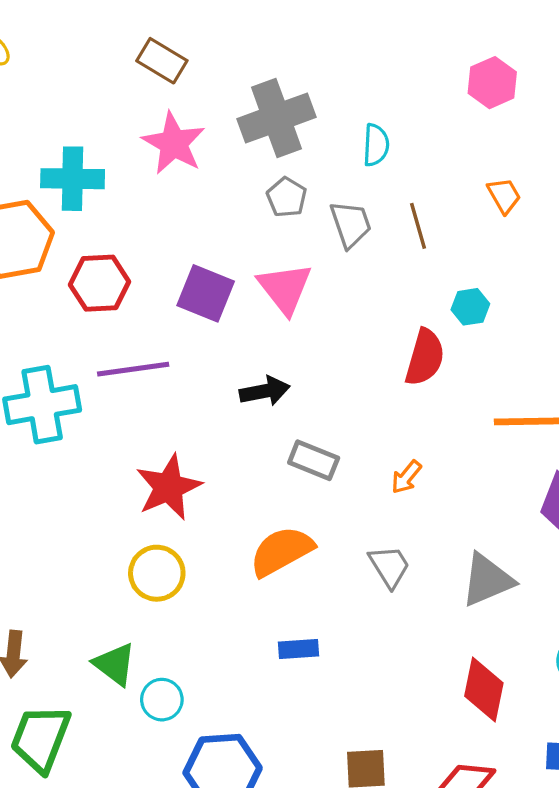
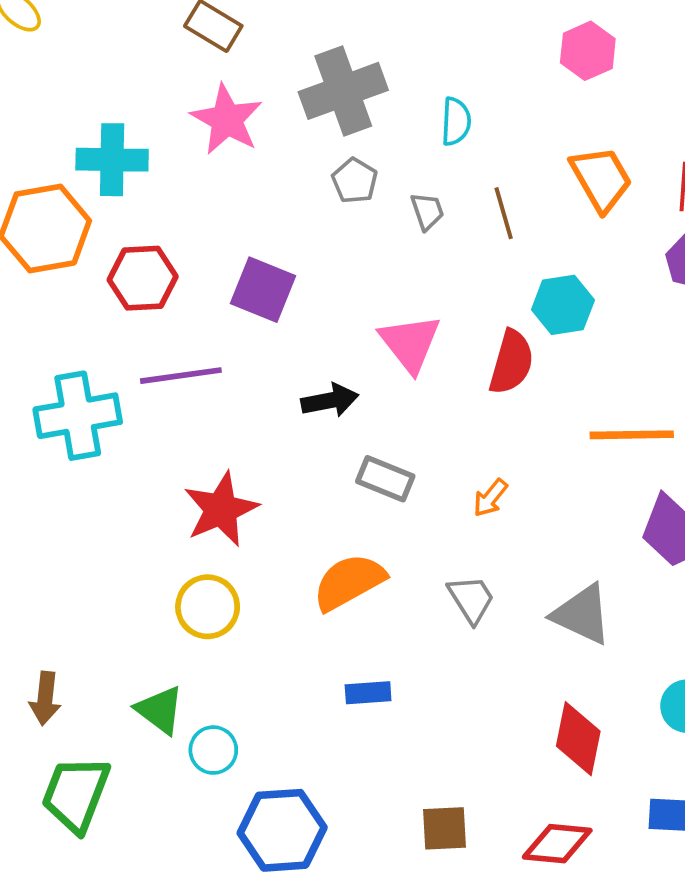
orange trapezoid: (504, 196) -> (601, 179), size x1.6
gray trapezoid: (351, 224) -> (427, 211), size x0.7
pink triangle: (285, 288) -> (410, 343), moved
cyan hexagon: (470, 307) -> (563, 305), size x1.4
gray triangle: (487, 580) -> (582, 614), turned 48

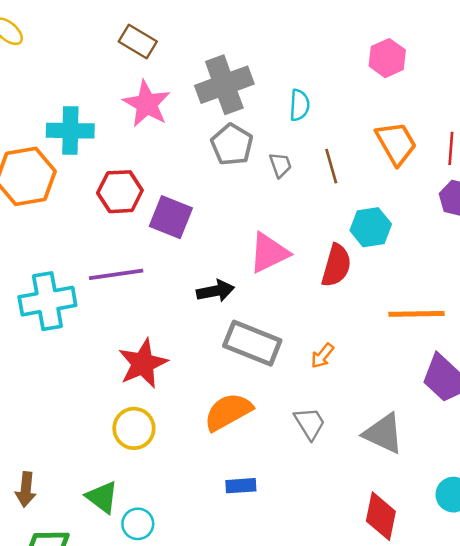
gray pentagon: (355, 181) -> (232, 145), size x1.4
red hexagon: (143, 278) -> (120, 192), moved
pink triangle: (410, 343) -> (269, 253), turned 42
gray rectangle: (385, 479) -> (252, 343), size x1.5

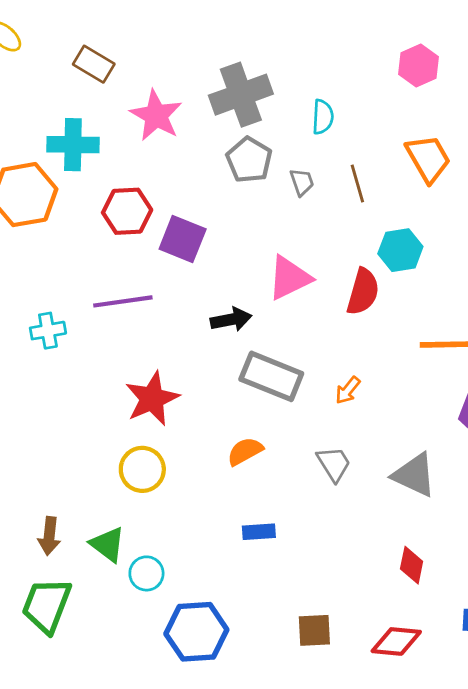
brown rectangle: (138, 41) -> (94, 64), moved
cyan cross: (47, 301) -> (48, 331), size x0.6
orange semicircle: (228, 412) -> (245, 451), size x0.7
brown arrow: (26, 489) -> (49, 536), moved
red diamond: (381, 516) -> (412, 565), size x0.7

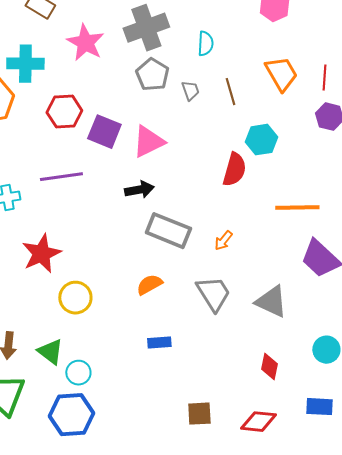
pink triangle: (289, 278) -> (148, 142), moved
red star: (152, 399) -> (41, 254), moved
gray trapezoid: (334, 464) -> (213, 294), size x1.4
blue hexagon: (196, 632) -> (71, 415), moved

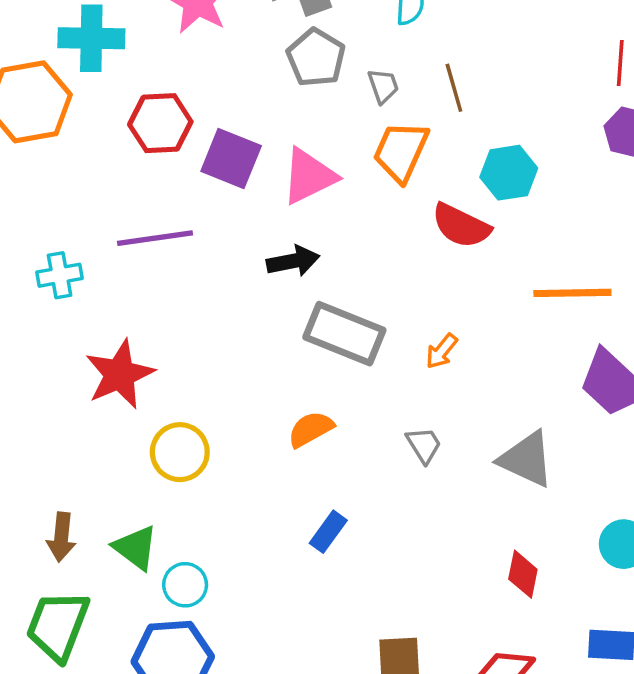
orange trapezoid: (281, 74) -> (401, 151), moved, turned -126
red semicircle: (234, 170) -> (461, 226), turned 100
gray trapezoid: (213, 294) -> (424, 445), size x0.6
blue rectangle: (159, 343) -> (328, 532), turned -50

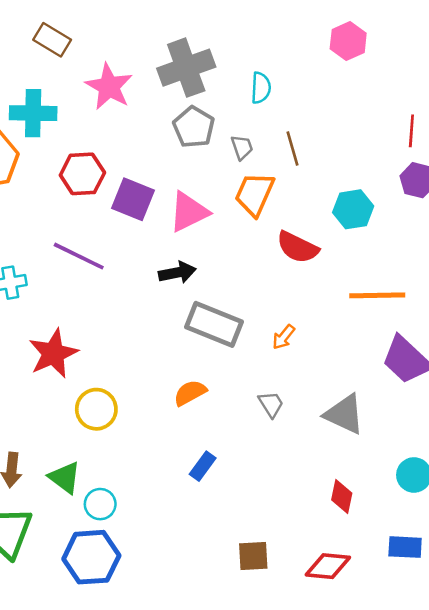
cyan hexagon: (509, 173) -> (353, 209), moved
purple line: (155, 238) -> (79, 256), turned 34

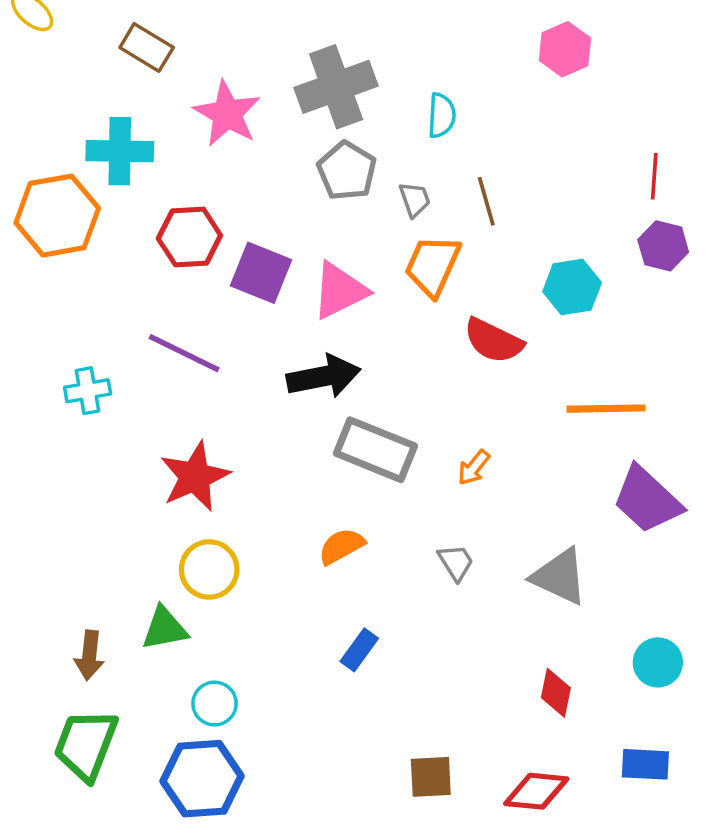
black arrow: (177, 273) -> (324, 376), size x1.4
red star: (53, 354) -> (195, 477), moved
green triangle: (65, 478) -> (164, 628), moved, turned -48

